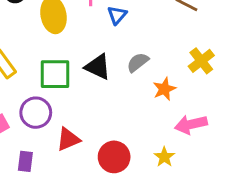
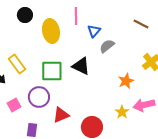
gray semicircle: (138, 62) -> (107, 46), moved
yellow star: (164, 157) -> (122, 112), moved

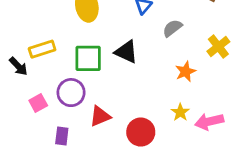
gray semicircle: (107, 46) -> (172, 28), moved
yellow rectangle: (17, 64) -> (42, 49), turned -72
pink arrow: (144, 105) -> (209, 122), moved

